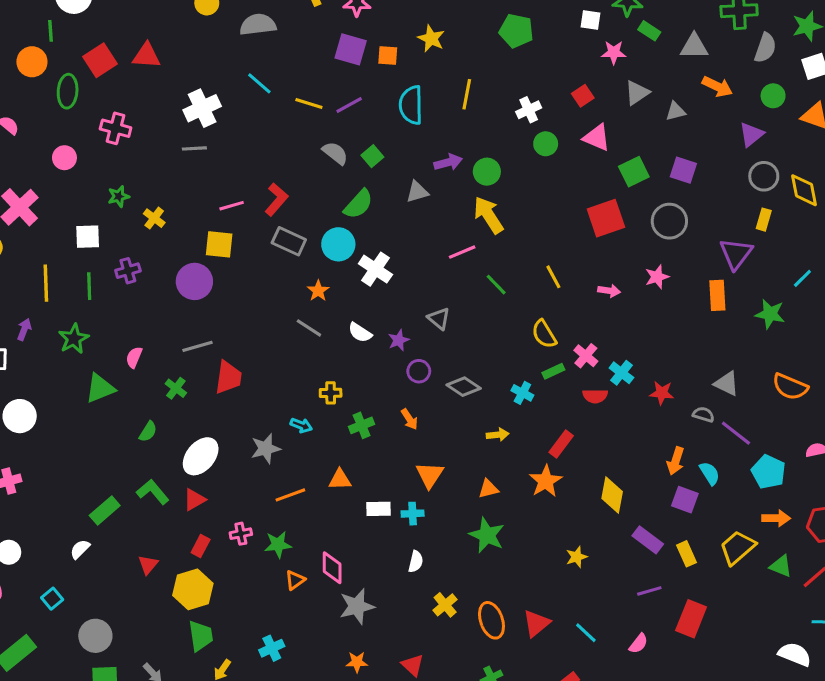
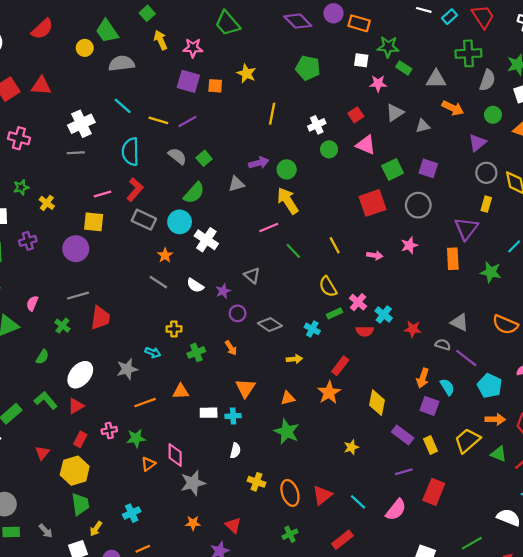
cyan semicircle: (411, 105) -> (130, 152), moved
yellow cross: (445, 605) -> (257, 482), turned -30
pink semicircle: (638, 644) -> (396, 510), size x1.5

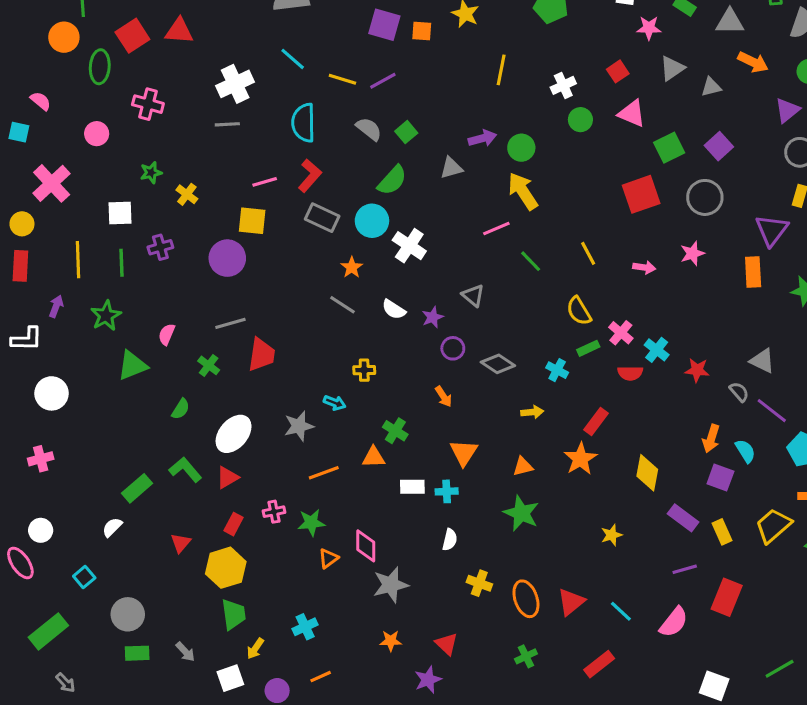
purple square: (428, 168) -> (719, 146), turned 30
gray semicircle: (443, 345) -> (739, 392), turned 32
green cross: (196, 352) -> (395, 431), moved, turned -36

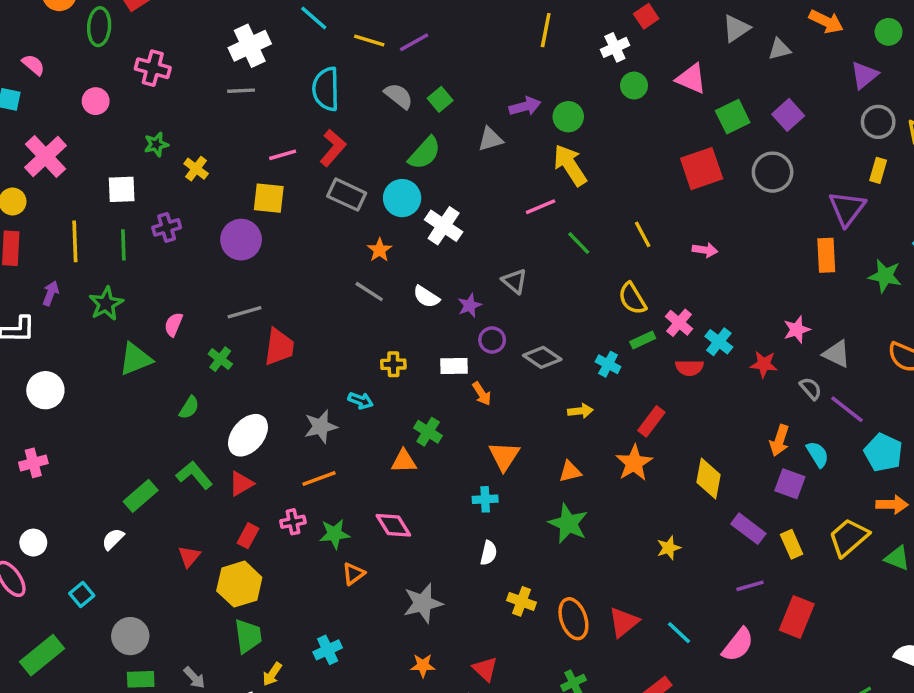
red square: (618, 71) -> (646, 16), moved
pink star: (692, 253) -> (797, 330), moved
orange line: (324, 473) -> (319, 479), moved
white rectangle: (412, 487) -> (454, 366), moved
pink diamond: (366, 546) -> (393, 525), moved, turned -32

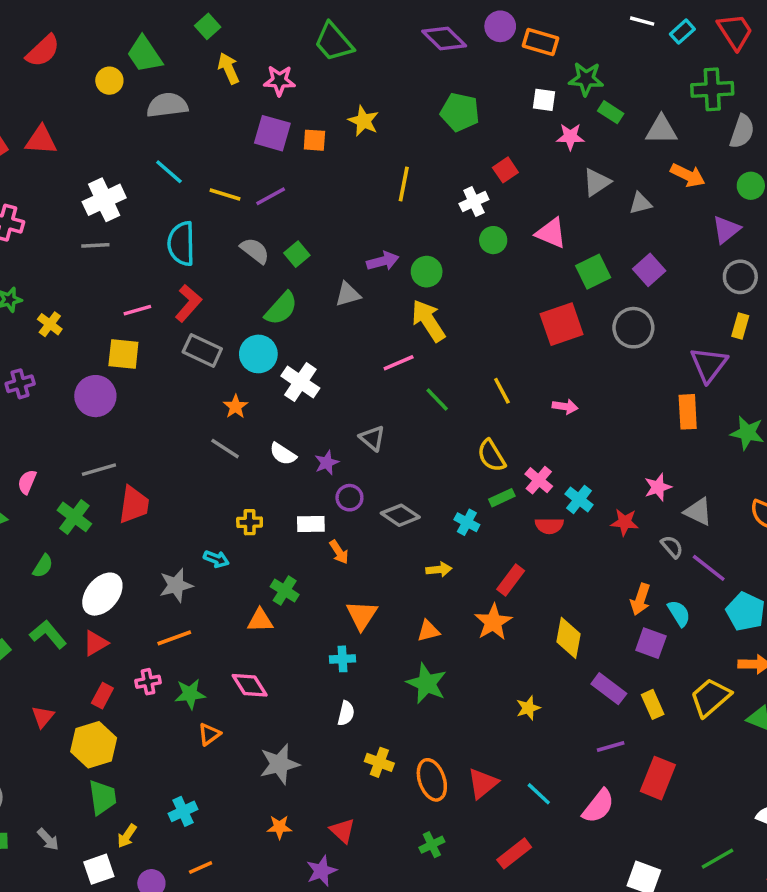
green cross: (220, 359) -> (74, 517), size x1.4

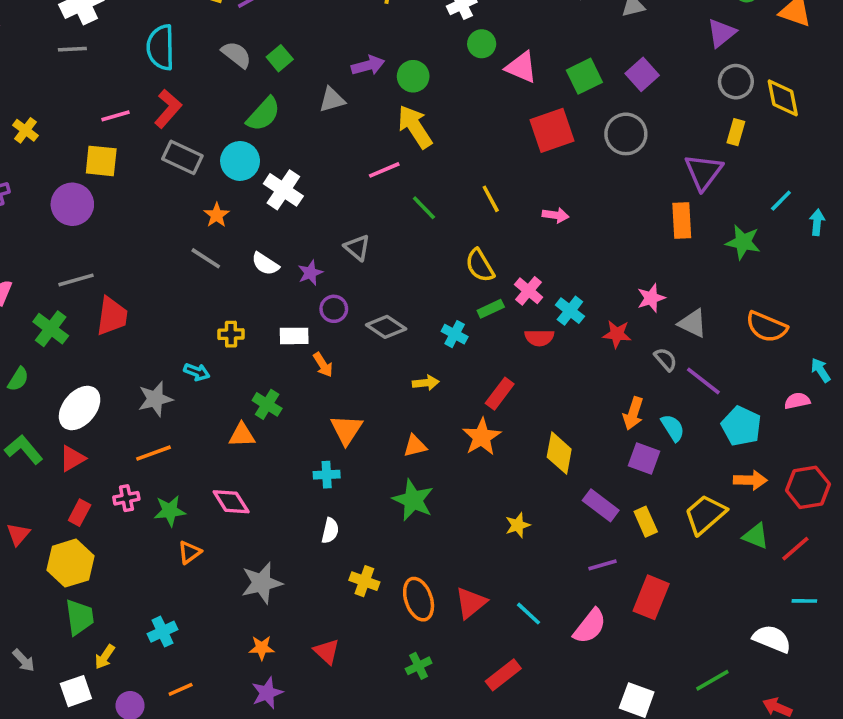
pink triangle: (551, 233) -> (521, 67), moved
purple star: (321, 871) -> (267, 693), moved

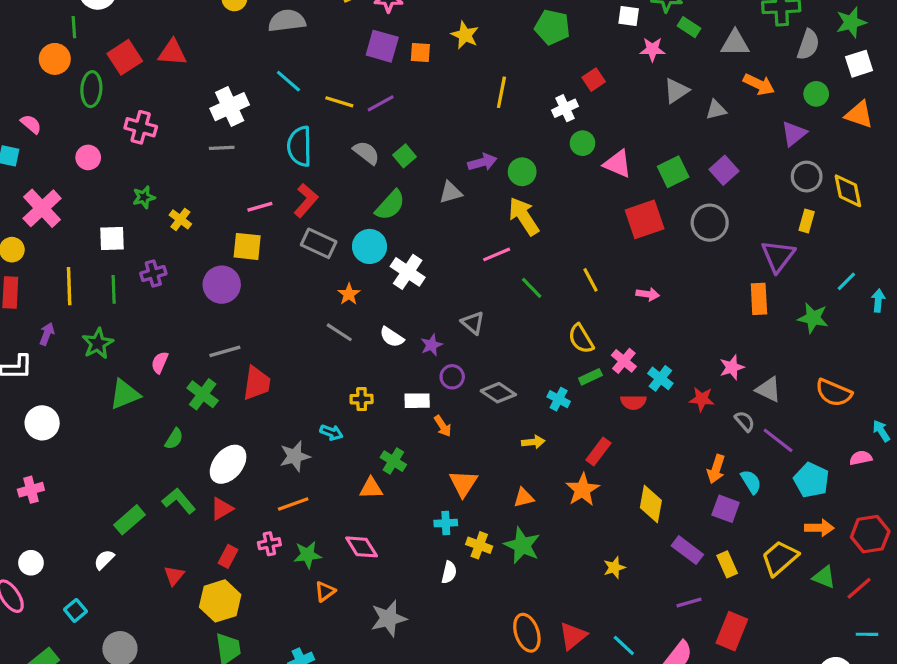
yellow cross: (364, 581) -> (479, 545), moved

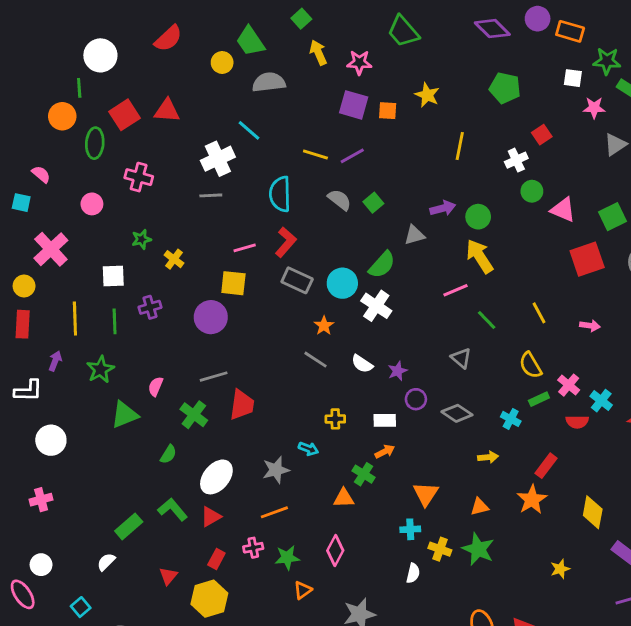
cyan line: (288, 81) -> (249, 130), moved
green semicircle: (390, 205) -> (382, 265), moved
gray triangle: (473, 323) -> (461, 358), moved
orange arrow: (443, 426) -> (385, 452), moved, turned -84
pink diamond: (362, 547) -> (335, 551), turned 60

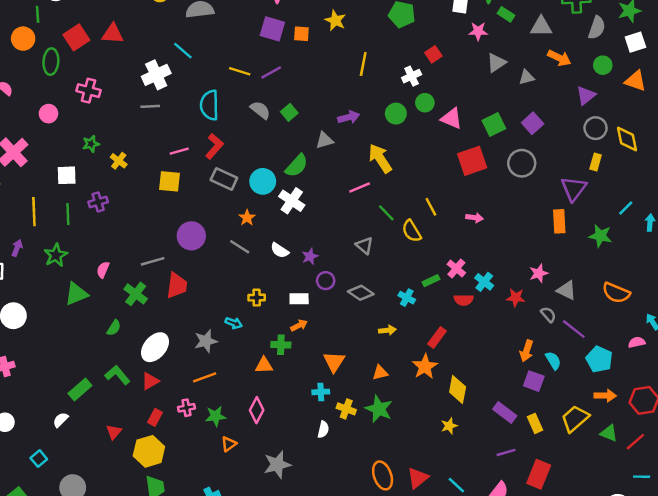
green circle: (478, 217) -> (396, 114), moved
purple circle: (211, 317) -> (191, 236), moved
yellow semicircle: (530, 365) -> (412, 231), moved
green cross: (364, 474) -> (281, 345), turned -30
yellow diamond: (593, 512) -> (458, 390), moved

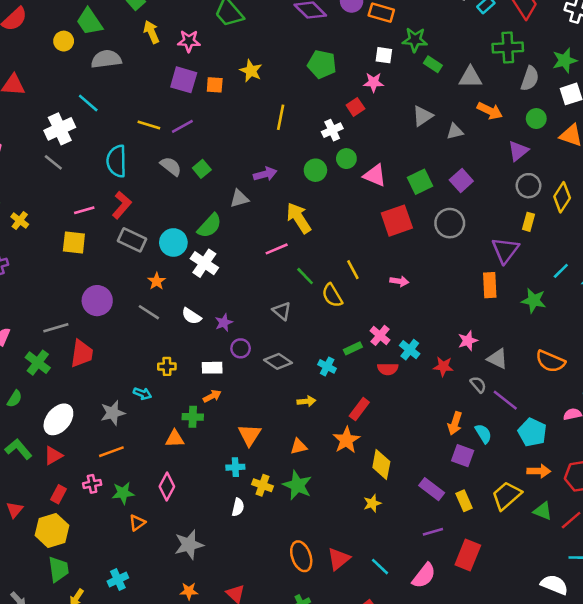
pink star: (478, 31) -> (374, 82), moved
gray line: (150, 106) -> (53, 162), turned 42
yellow diamond: (627, 139) -> (562, 197), turned 44

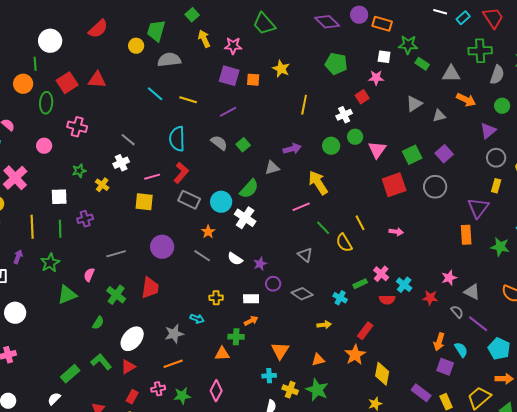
green trapezoid: (89, 22) -> (156, 31), turned 50
yellow line: (149, 125) -> (188, 100), moved
white cross: (60, 129) -> (121, 163), moved, size x0.7
pink triangle: (375, 175) -> (377, 150), turned 42
gray line: (56, 328) -> (116, 254), moved

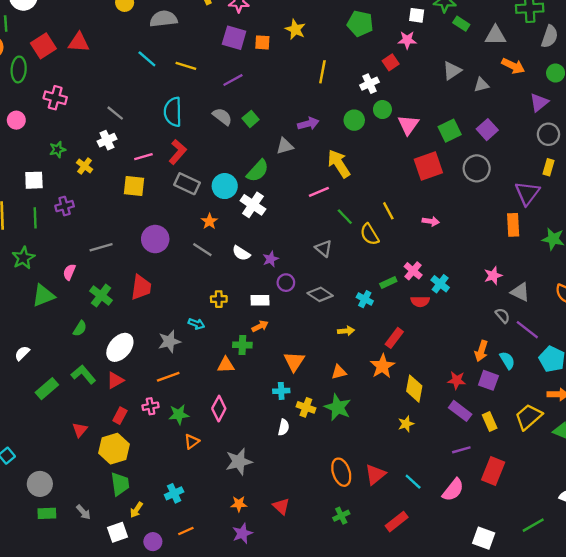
red star: (430, 298) -> (457, 380), moved
white semicircle: (54, 399) -> (22, 353), moved

